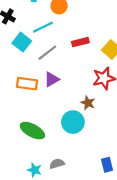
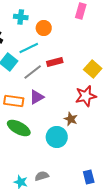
red rectangle: (80, 42) -> (55, 62), moved
green ellipse: (32, 131) -> (19, 128), moved

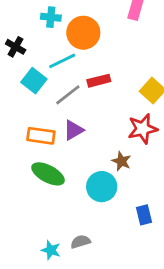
orange circle: (44, 28) -> (83, 33), size x1.5
blue rectangle: (89, 177) -> (144, 215), moved

